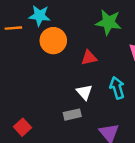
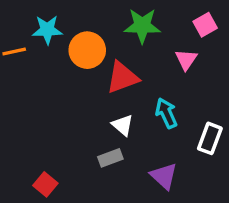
orange circle: (53, 41) -> (87, 50), moved
red triangle: (89, 58) -> (122, 78), size x1.5

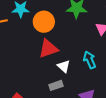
red triangle: (122, 78) -> (48, 49), moved

